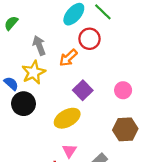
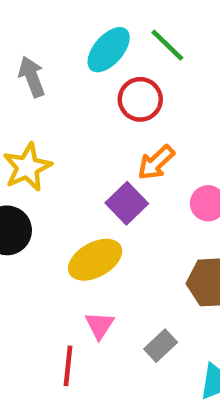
gray arrow: (39, 45) -> (32, 77), moved
orange arrow: (68, 58) -> (156, 163), moved

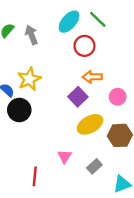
orange arrow: (156, 163) -> (92, 77), turned 42
yellow ellipse: (95, 260) -> (90, 124), moved
red line: (68, 366) -> (35, 176), moved

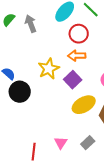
orange arrow: (92, 77) -> (77, 56), moved
yellow star: (29, 79) -> (49, 69), moved
pink triangle: (65, 156) -> (61, 143), moved

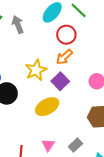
orange arrow: (77, 56) -> (64, 57), turned -42
yellow ellipse: (84, 105) -> (47, 107), moved

